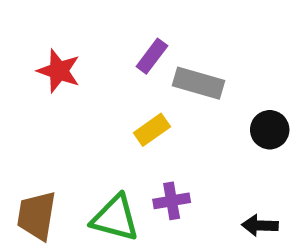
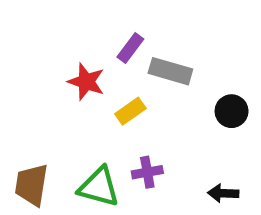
red star: (59, 71) -> (86, 82), moved

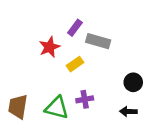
red star: (86, 82) -> (49, 47), turned 30
black circle: (232, 111) -> (133, 82), moved

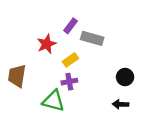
purple cross: (85, 99) -> (69, 82), moved
brown trapezoid: (18, 107) -> (17, 76), moved

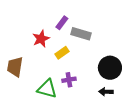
black circle: (125, 77) -> (110, 68), size x1.5
purple cross: (69, 82) -> (69, 80), moved

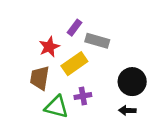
yellow rectangle: (62, 53) -> (74, 64), size x1.5
brown trapezoid: (15, 67) -> (40, 78), moved

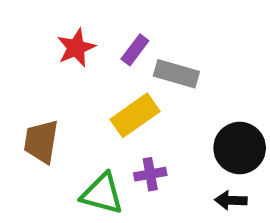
red star: (49, 47) -> (76, 48), moved
brown trapezoid: (40, 78) -> (41, 141), moved

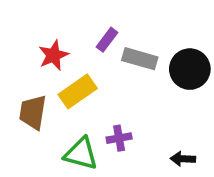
red star: (76, 48) -> (53, 55), moved
yellow rectangle: (135, 115) -> (78, 91), moved
black circle: (240, 148) -> (190, 69), moved

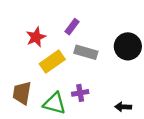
gray rectangle: (140, 59) -> (86, 52), moved
brown trapezoid: (33, 112) -> (22, 93), moved

